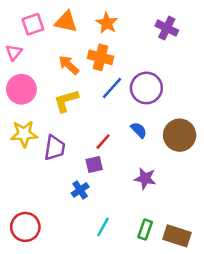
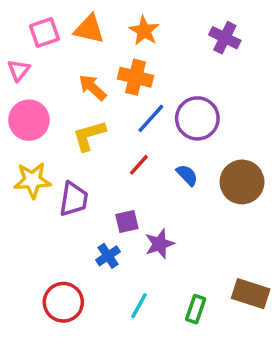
red line: (103, 142) -> (139, 165), moved
purple star: (145, 178) -> (160, 244), moved, turned -30
red circle: (25, 227) -> (63, 302), moved
brown rectangle: (177, 236) -> (251, 294), moved

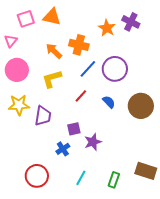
orange star: (144, 31) -> (107, 28), moved

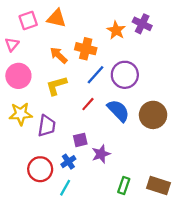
blue semicircle: (109, 102) -> (118, 111), size x1.6
red circle: (37, 176) -> (40, 169), moved
cyan line: (81, 178) -> (65, 188), moved
green rectangle: (114, 180) -> (124, 185), moved

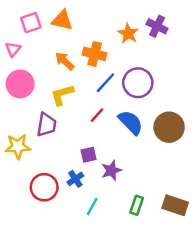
yellow star: (21, 114) -> (18, 146), moved
purple trapezoid: (47, 126) -> (47, 125), moved
cyan line: (65, 188) -> (92, 206), moved

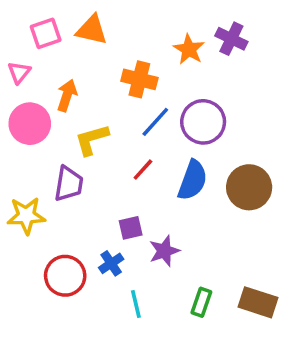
orange arrow: (65, 61) -> (67, 95), moved, turned 65
blue semicircle: (131, 122) -> (192, 180), turned 64
cyan line: (92, 206) -> (136, 304), turned -42

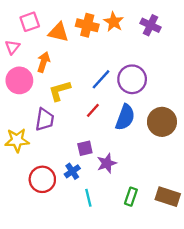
orange triangle: (92, 30) -> (58, 32), moved
orange star: (189, 49) -> (114, 22), moved
orange cross: (139, 79) -> (87, 25), moved

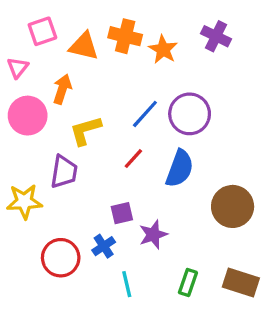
orange star: (114, 22) -> (163, 49), moved
brown circle: (162, 122) -> (233, 206), moved

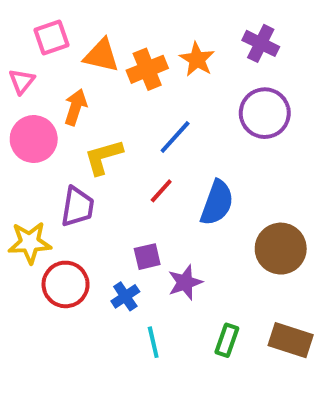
orange cross: (125, 36) -> (147, 69), moved, turned -36
purple circle: (190, 114) -> (265, 113), moved
red circle: (61, 258) -> (66, 284), moved

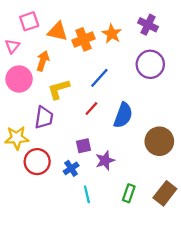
brown rectangle: (291, 340) -> (165, 193), turned -70

